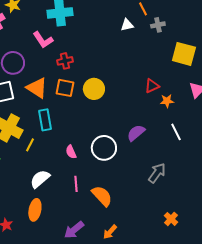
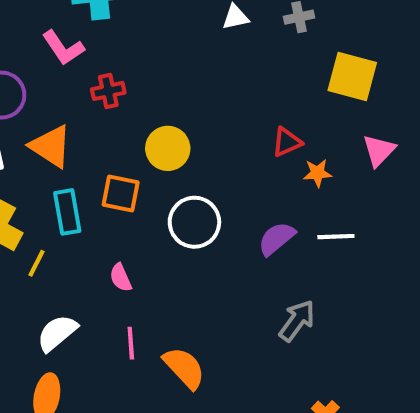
orange square: (65, 88) -> (121, 193), moved
white line: (176, 132) -> (336, 237), turned -66
purple semicircle: (136, 133) -> (276, 239), moved
white circle: (104, 148) -> (194, 222), moved

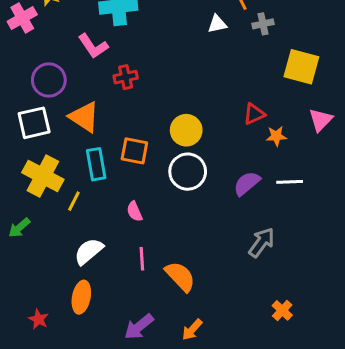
yellow circle: (168, 148) -> (186, 130), moved

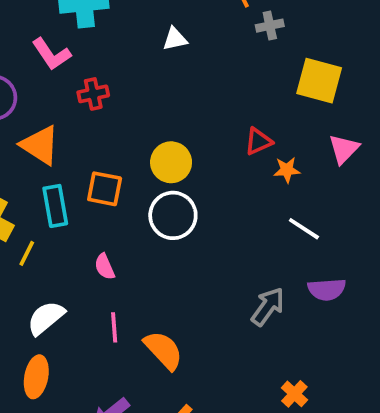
white triangle: (217, 24) -> (175, 39), moved
white line: (290, 182) -> (304, 229), turned 35
purple semicircle: (247, 183) -> (327, 289), moved, turned -144

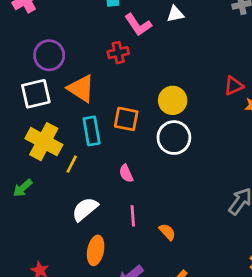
pink L-shape: (51, 54) -> (138, 25), moved
orange semicircle: (163, 350) -> (167, 232), size x0.6
orange ellipse: (36, 377) -> (96, 250), moved

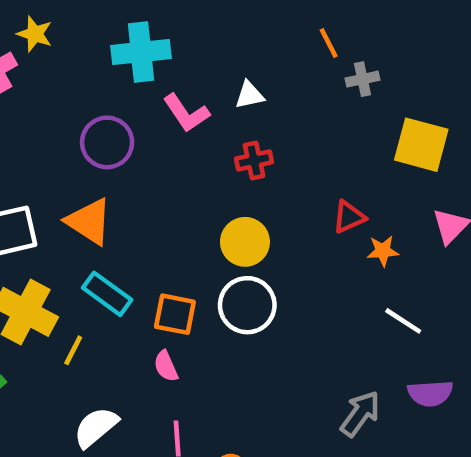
red cross: (118, 53) -> (254, 160), moved
purple circle: (49, 55) -> (107, 142), moved
orange square: (126, 119) -> (175, 314), moved
cyan rectangle: (92, 131) -> (107, 294), turned -44

